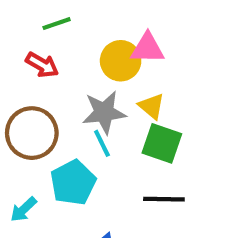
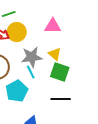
yellow circle: (121, 61) -> (17, 32), moved

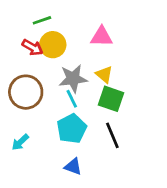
cyan pentagon: (17, 91) -> (72, 129), moved
black line: (61, 99) -> (112, 135), turned 66

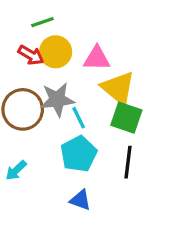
pink triangle: (102, 37) -> (97, 58), moved
yellow triangle: (104, 74) -> (118, 88), size x1.6
gray star: (73, 79) -> (57, 100), moved
black line: (112, 135) -> (128, 162), turned 30

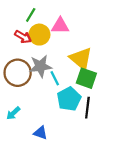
green line: (42, 22) -> (31, 15), turned -40
pink triangle: (97, 58) -> (60, 26), moved
cyan pentagon: (79, 154) -> (69, 99), moved
blue triangle: (80, 200) -> (41, 133), moved

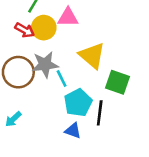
green square: (86, 78) -> (118, 82), moved
blue triangle: (41, 133) -> (73, 131), moved

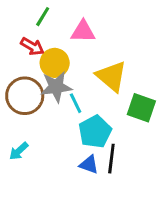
yellow circle: (44, 28) -> (55, 63), moved
black line: (100, 113) -> (111, 159), moved

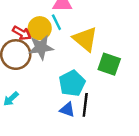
red arrow: (32, 46) -> (22, 33), moved
cyan line: (76, 103) -> (56, 22), moved

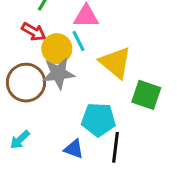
red arrow: (22, 33) -> (34, 32), moved
cyan pentagon: (72, 83) -> (98, 120), turned 30
blue triangle: (67, 110) -> (74, 149), moved

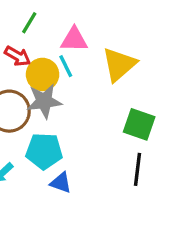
yellow triangle: (115, 63) -> (119, 64), moved, turned 39
cyan pentagon: (98, 120) -> (44, 151), moved
black line: (115, 147) -> (137, 169), moved

